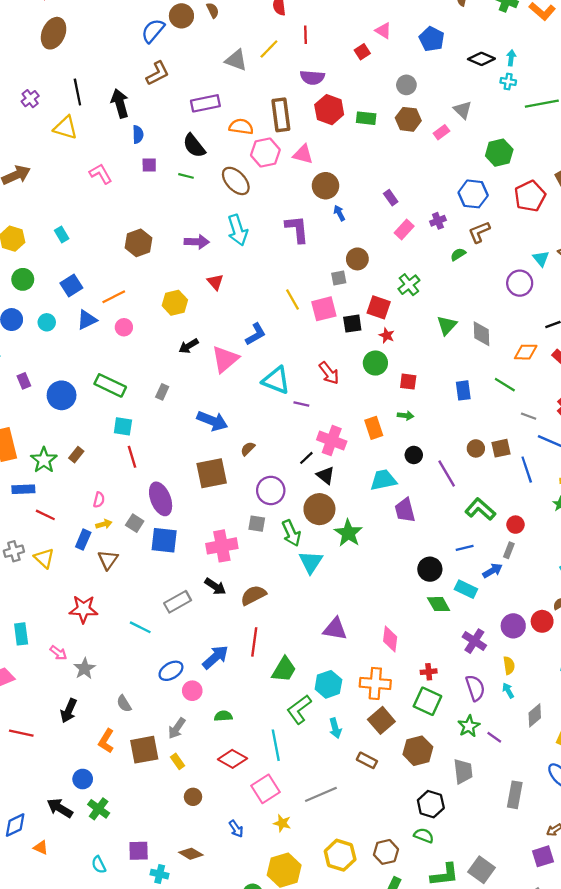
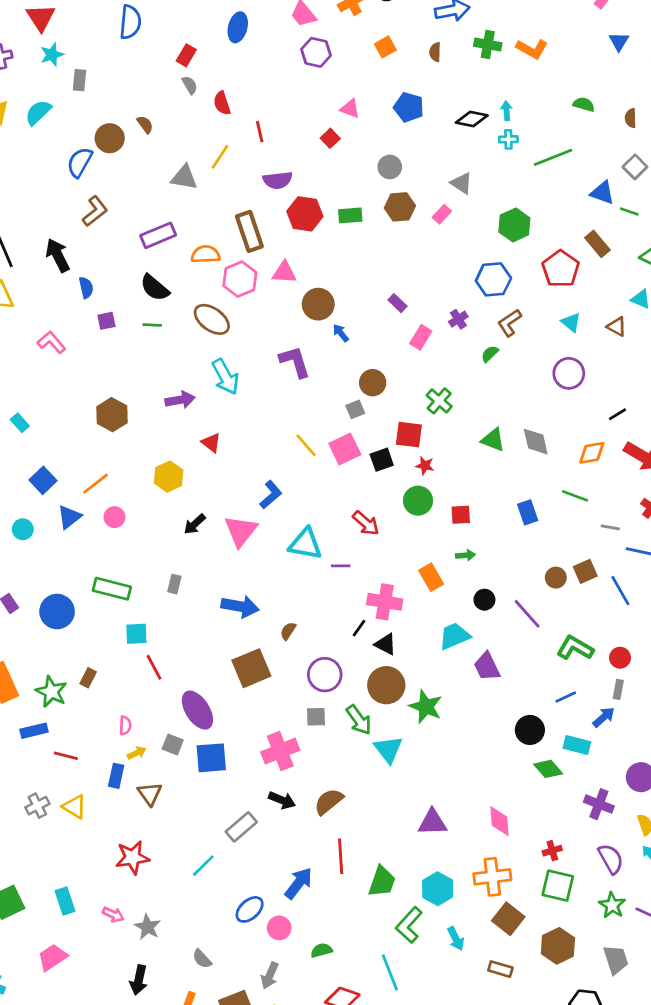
cyan triangle: (541, 259) -> (571, 322), moved
green triangle: (447, 325) -> (493, 440), turned -40
cyan line: (140, 627) -> (203, 866), turned -60

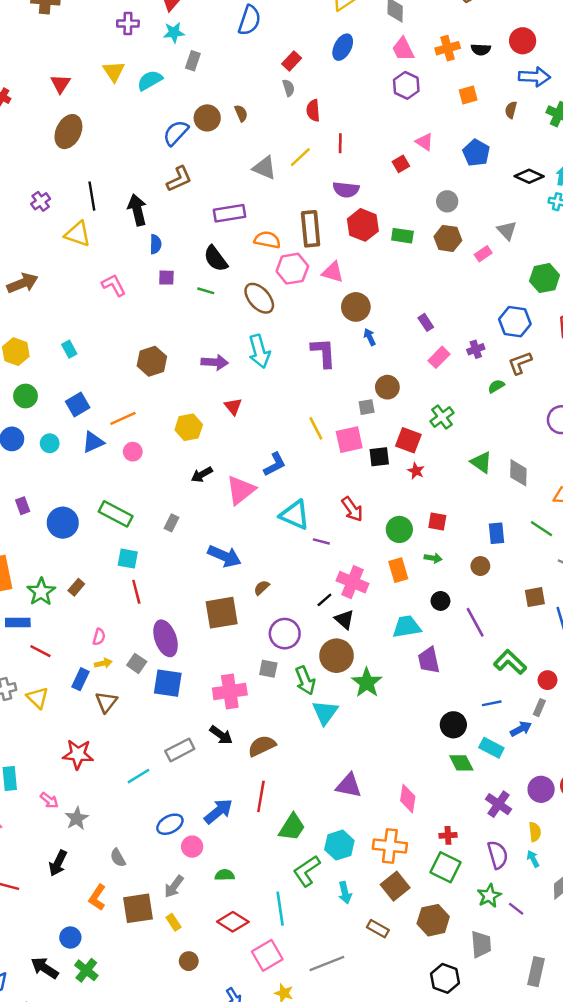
green circle: (418, 501) -> (399, 529), moved
brown circle: (556, 578) -> (480, 566), moved

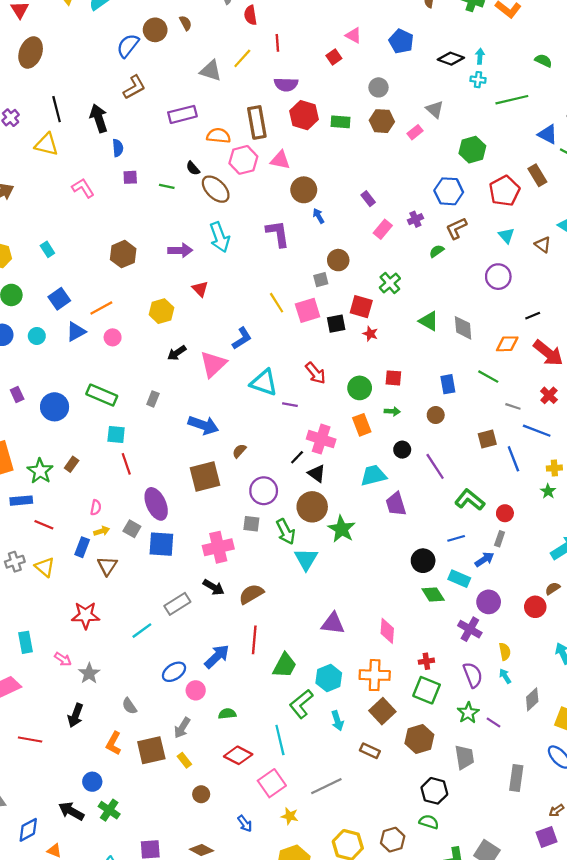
black semicircle: (216, 259) -> (193, 168), moved, size x0.6
purple circle: (541, 789) -> (489, 602), moved

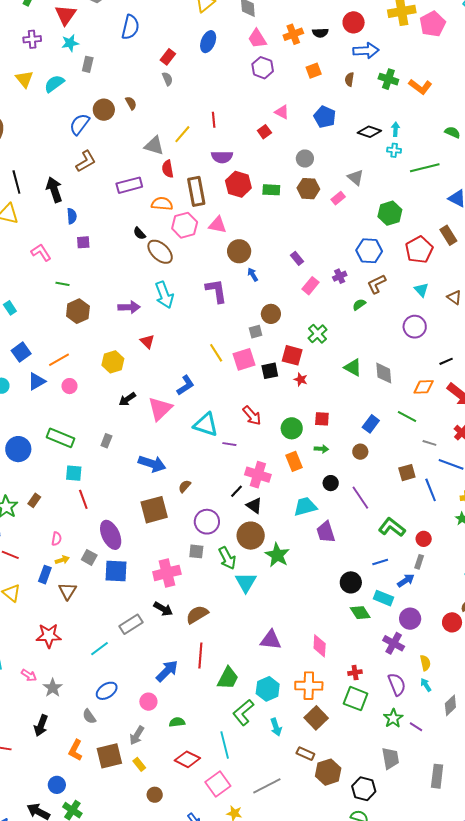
red semicircle: (250, 15) -> (168, 169), moved
green line: (167, 186) -> (62, 284), moved
blue rectangle: (448, 384) -> (371, 424), turned 48
blue ellipse: (174, 672) -> (107, 691), moved
brown hexagon: (419, 739) -> (328, 772), moved

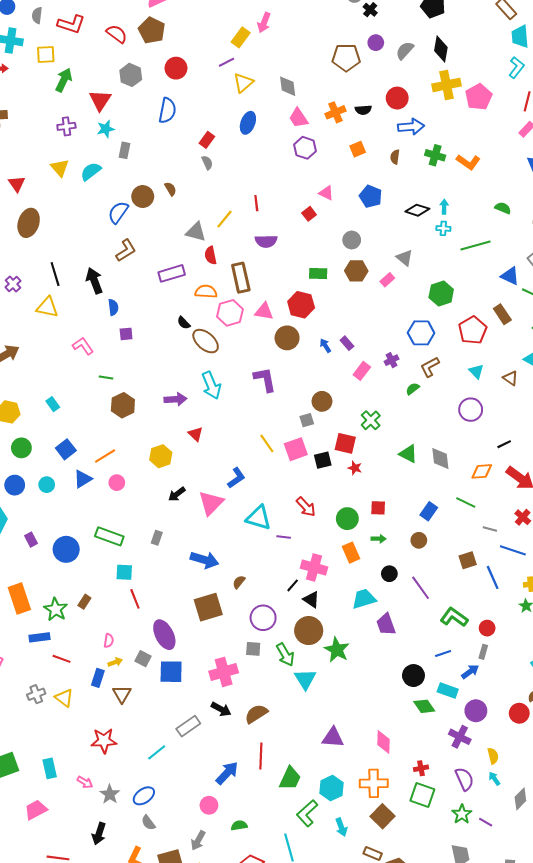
red hexagon: (238, 184) -> (301, 305), moved
blue arrow: (253, 275) -> (325, 346), moved
blue ellipse: (107, 691) -> (144, 796), moved

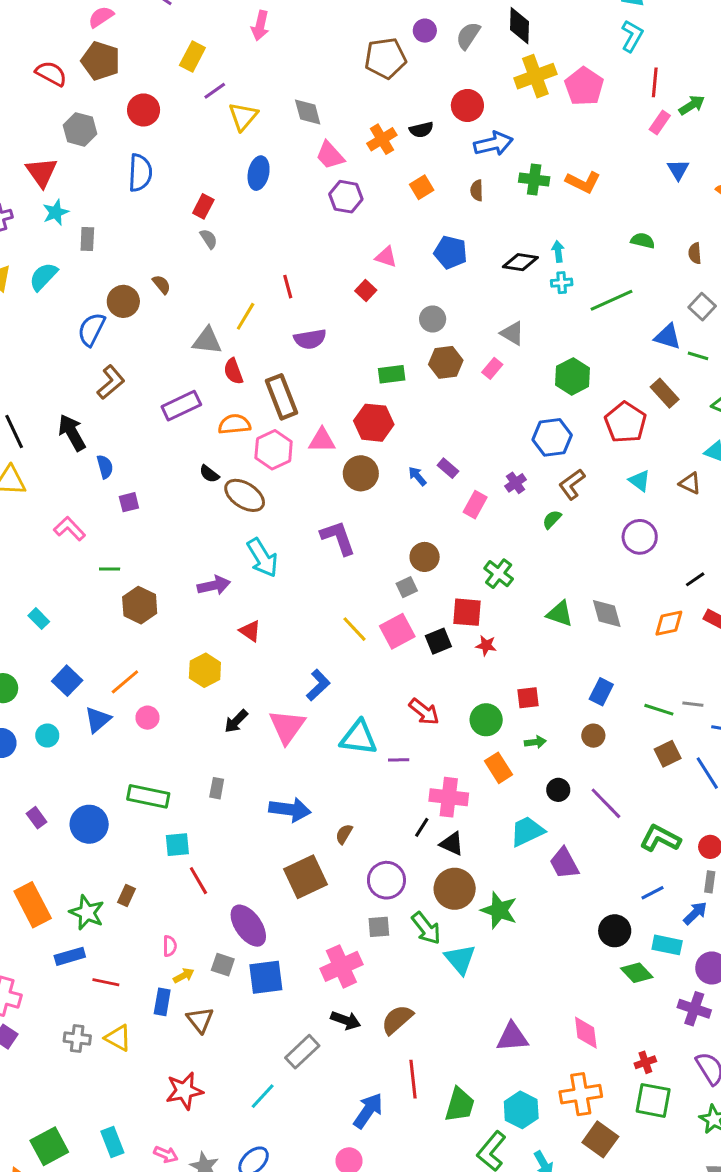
yellow rectangle: (241, 37) -> (192, 56), moved
green line: (466, 503) -> (659, 710), moved
gray cross: (36, 694) -> (77, 1039), turned 36

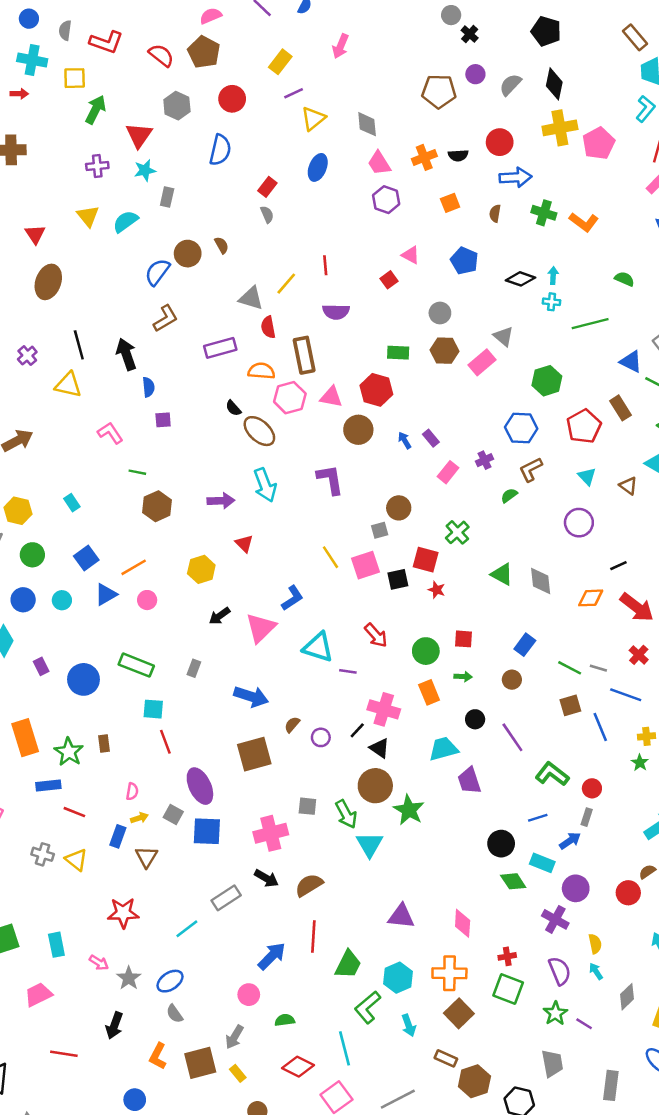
pink rectangle: (492, 368) -> (482, 362), size x1.5
purple circle: (386, 880) -> (321, 737), moved, size x0.6
brown rectangle: (127, 895) -> (104, 744), turned -42

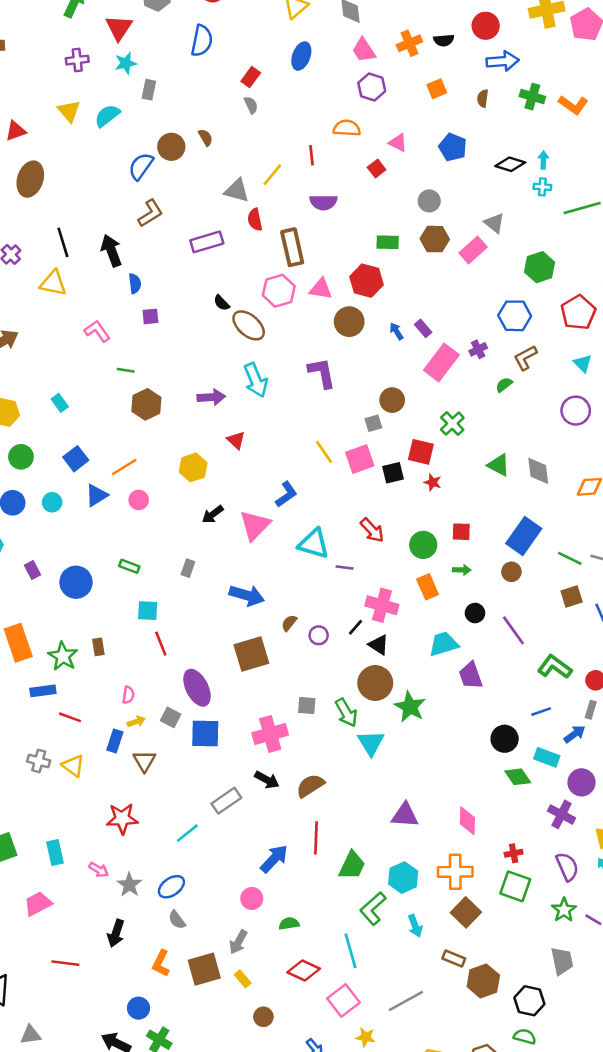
red triangle: (35, 234) -> (16, 131), turned 45
orange semicircle: (261, 371) -> (347, 128), moved
pink rectangle: (448, 472) -> (441, 363), size x1.6
blue rectangle: (525, 645) -> (524, 536), size x1.6
green rectangle: (136, 665) -> (129, 566), size x0.6

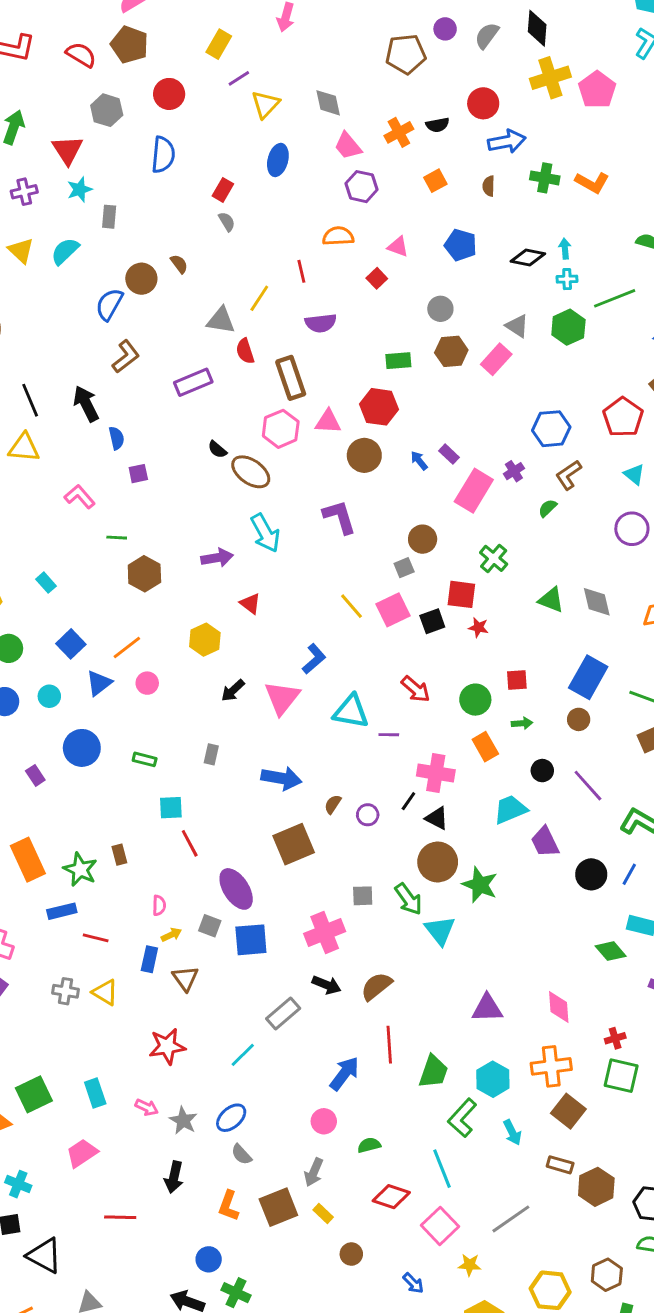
green hexagon: (540, 267) -> (568, 327), moved
blue circle: (76, 582) -> (82, 748), moved
blue line: (541, 712) -> (629, 874), turned -36
black circle: (505, 739) -> (591, 874), moved

